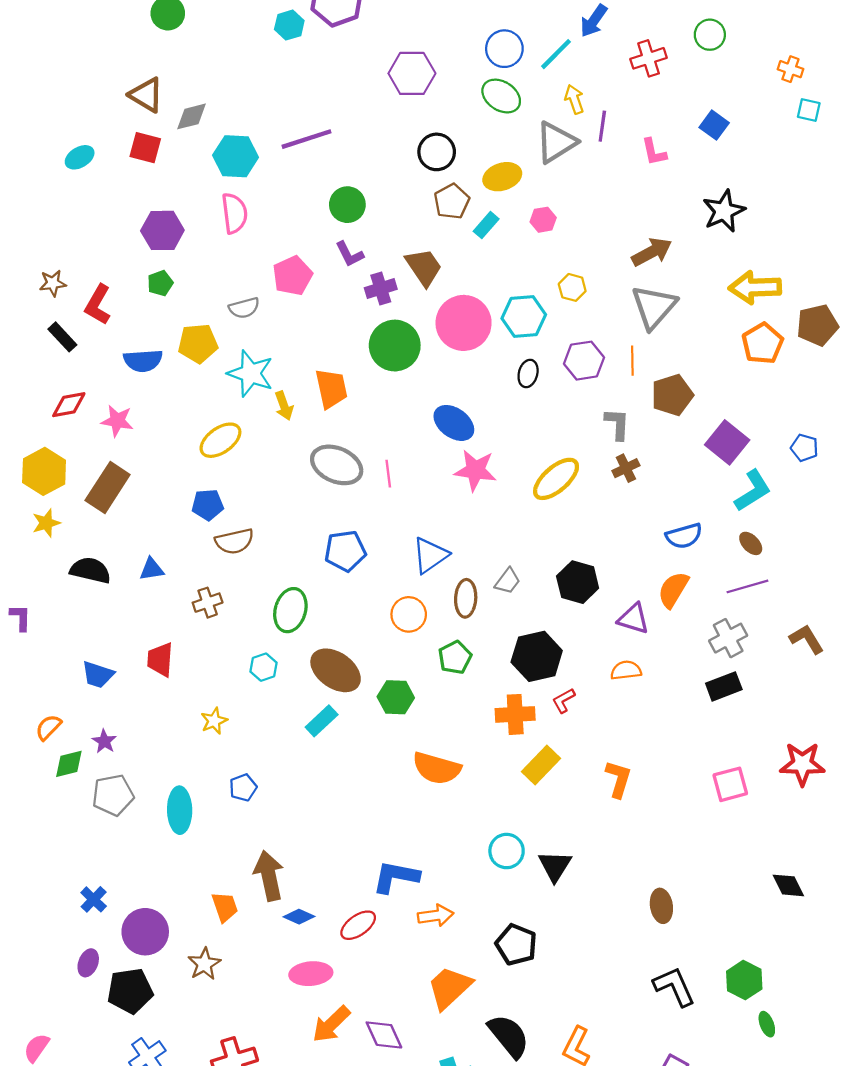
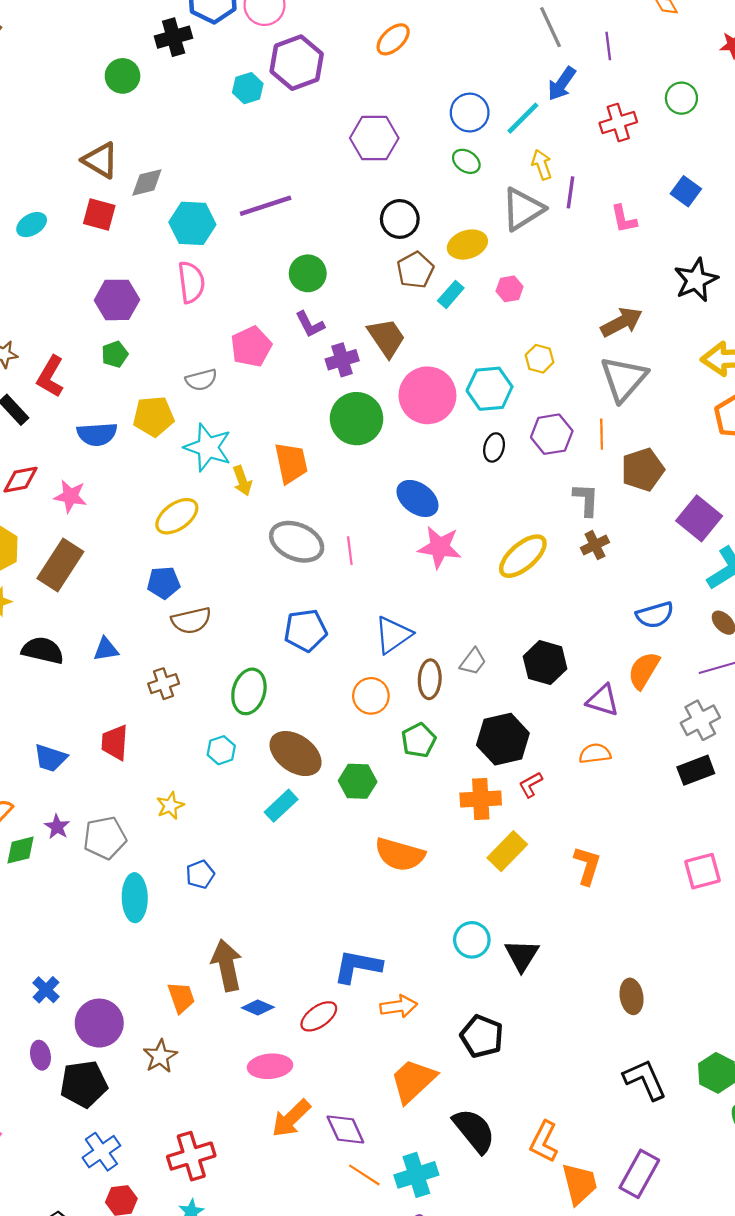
green ellipse: (501, 96) -> (466, 161), size x0.7
gray pentagon: (113, 795) -> (105, 838), moved
purple ellipse: (88, 963) -> (40, 1055), turned -32

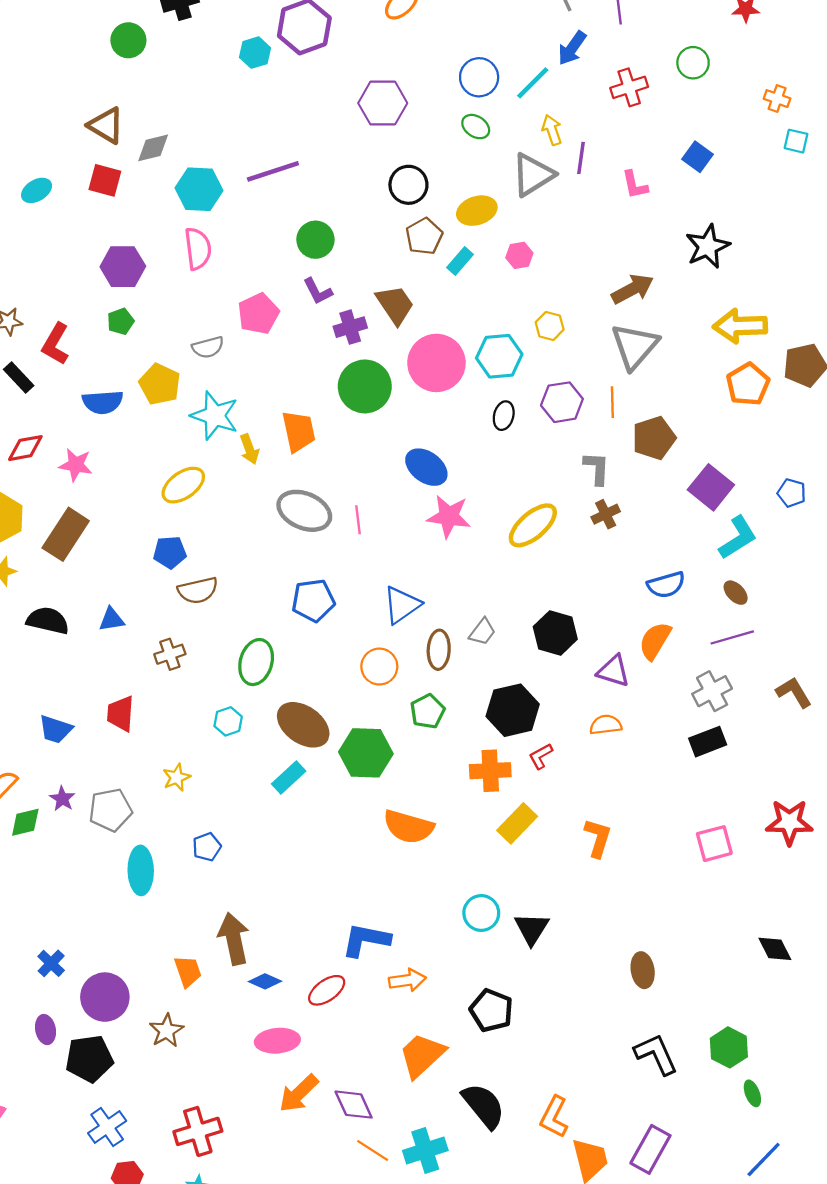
yellow pentagon: (154, 416) -> (160, 384), turned 30
green hexagon: (358, 781) -> (366, 753), size x1.4

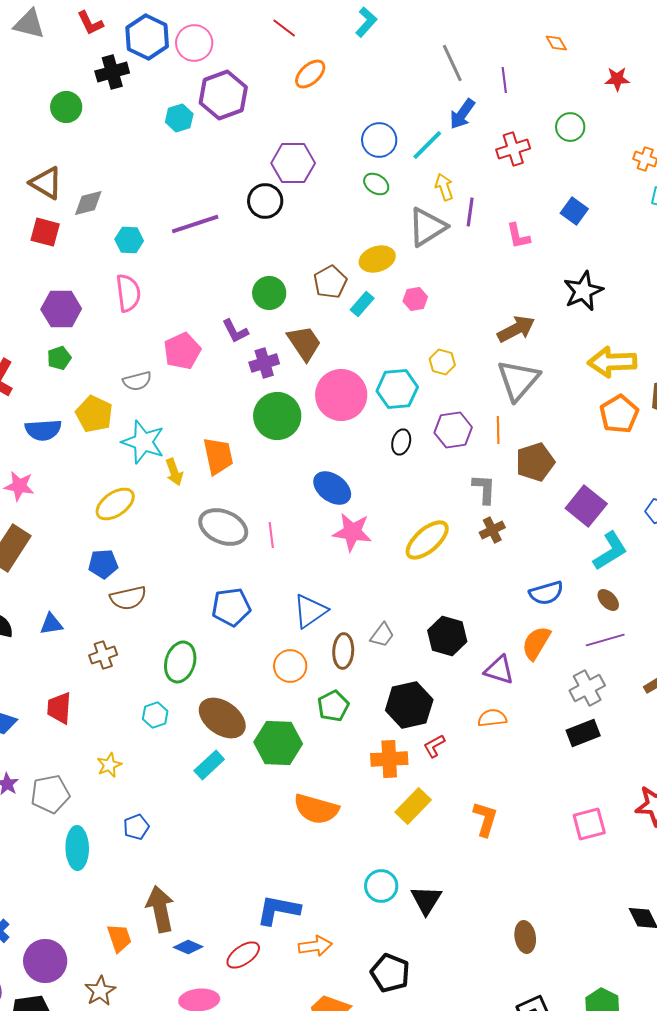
black circle: (408, 185) -> (265, 201), moved
cyan hexagon: (199, 189) -> (129, 240), size x0.7
green circle: (315, 240) -> (269, 293), moved

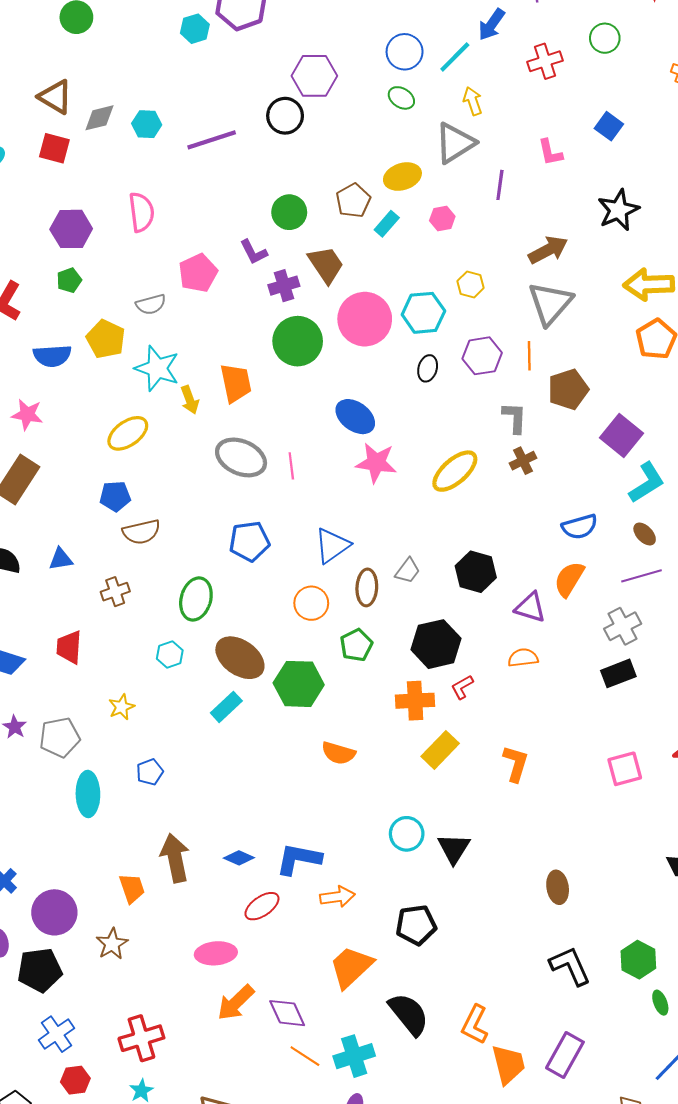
purple line: (470, 212) -> (500, 185), moved
cyan hexagon: (129, 240) -> (147, 124), moved
orange semicircle: (316, 809) -> (338, 753), size x0.7
blue diamond: (188, 947) -> (239, 858), moved
black pentagon: (390, 973) -> (416, 925), turned -30

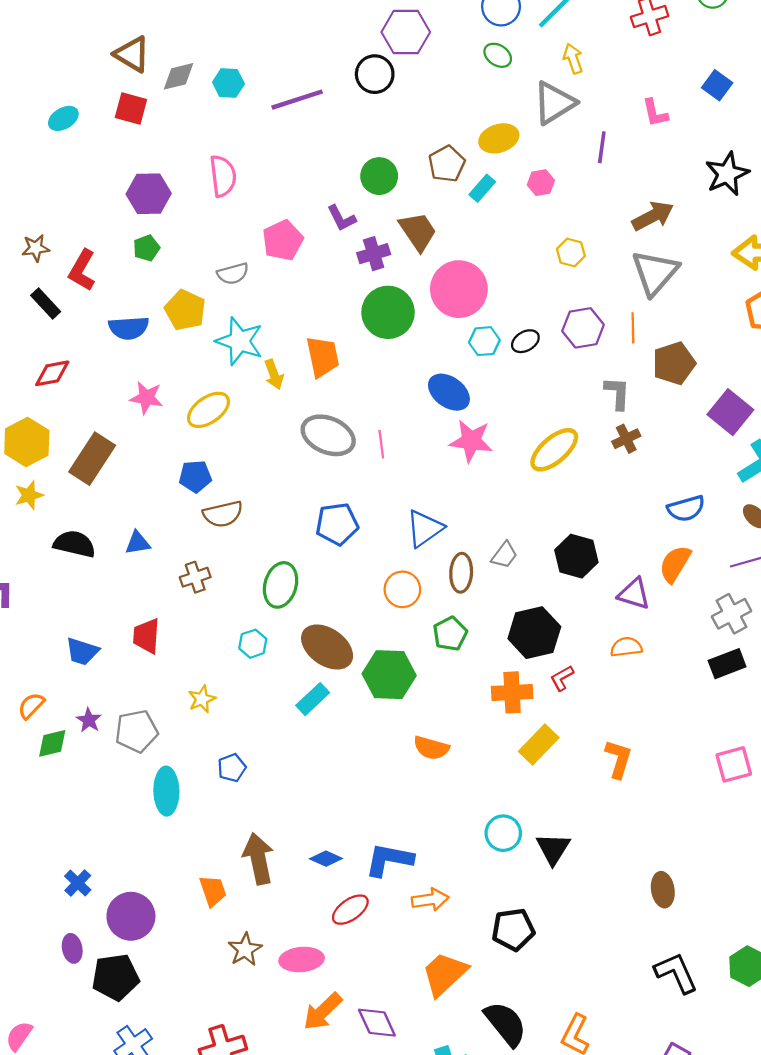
cyan hexagon: (423, 313) -> (484, 341), moved, size x0.7
black ellipse: (428, 368) -> (525, 341), turned 45
pink star: (27, 414) -> (146, 398), moved
brown star: (112, 944) -> (245, 950), moved

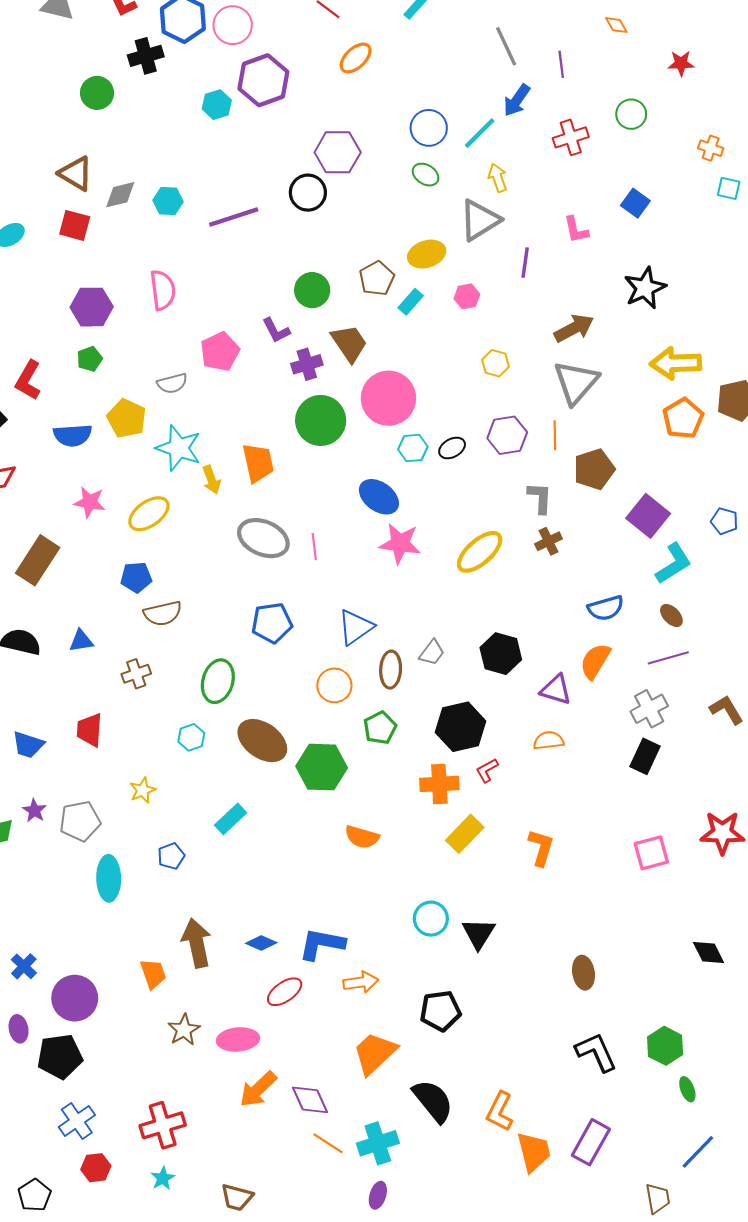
black rectangle: (727, 664) -> (645, 756), turned -44
cyan rectangle: (313, 699) -> (231, 819), moved

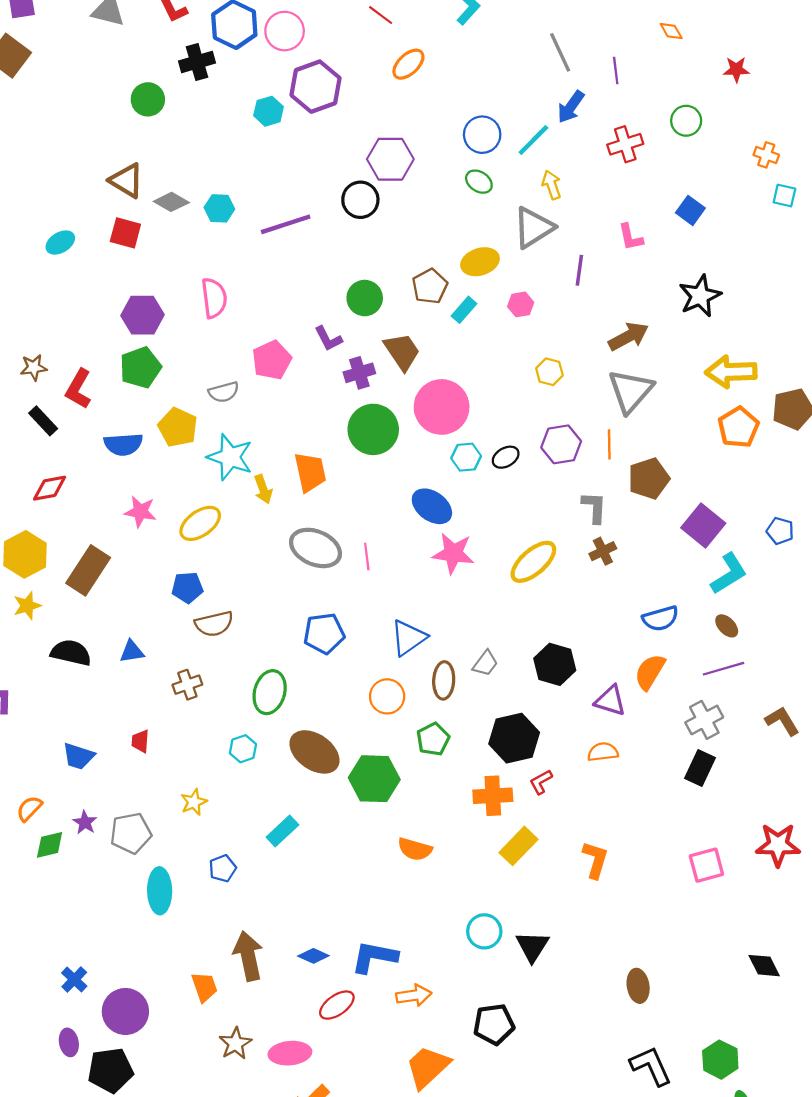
gray diamond: (120, 195) -> (171, 202), turned 44
green pentagon: (90, 359) -> (140, 367), size x1.6
red trapezoid: (90, 730) -> (140, 741), size x0.7

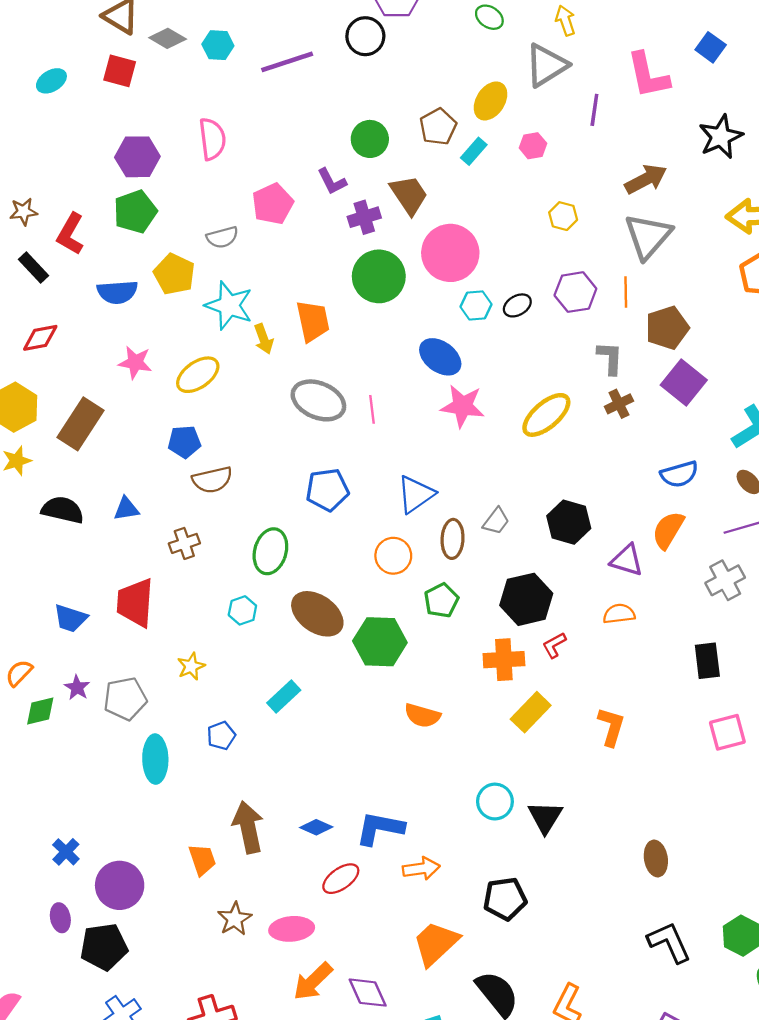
pink L-shape: (631, 237) -> (648, 75), size x1.6
yellow ellipse: (480, 262) -> (491, 101), turned -39
purple square: (703, 526) -> (684, 383), moved
red trapezoid: (140, 741) -> (135, 603), size x2.0
black rectangle: (700, 768) -> (707, 661), moved, turned -32

